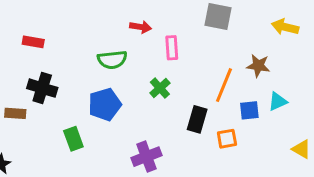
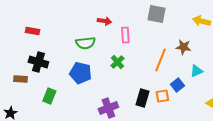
blue pentagon: (105, 104) -> (80, 73), turned 30
blue square: (249, 110) -> (177, 85), moved, turned -32
black rectangle: (197, 119) -> (142, 98), moved
green rectangle: (73, 139) -> (49, 96), moved, turned 42

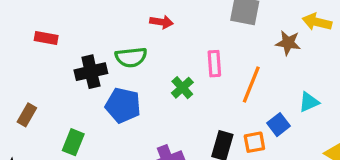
pink rectangle: (125, 35) -> (214, 64), moved
brown star: (183, 47) -> (288, 43), moved
black cross: (38, 62) -> (91, 72), moved, turned -30
brown rectangle: (20, 79) -> (27, 115), turned -64

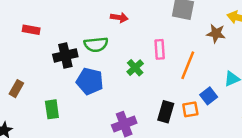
green rectangle: (73, 142) -> (52, 109), turned -30

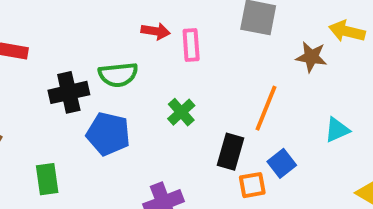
pink rectangle: (160, 49) -> (191, 45), moved
blue square: (209, 96) -> (282, 163), moved
orange square: (190, 109) -> (252, 185), moved
black rectangle: (166, 112) -> (231, 152), moved

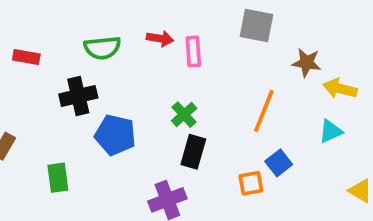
yellow arrow: (347, 31) -> (340, 89), moved
green semicircle: (118, 75) -> (102, 48), moved
black rectangle: (231, 152) -> (193, 152), moved

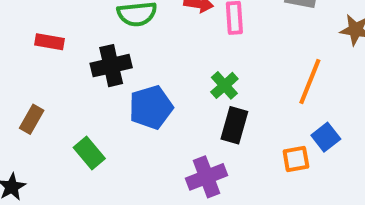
red rectangle: (26, 57) -> (50, 42), moved
blue pentagon: (115, 135) -> (151, 107), turned -30
green rectangle: (58, 178) -> (89, 153), turned -32

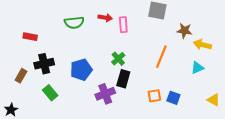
black cross: (111, 66) -> (44, 64), moved
blue square: (326, 137) -> (173, 98), moved, turned -32
purple cross: (207, 177) -> (105, 94), moved

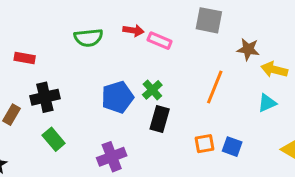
pink rectangle: (123, 25) -> (160, 41), turned -63
blue pentagon: (81, 70) -> (117, 97), moved
purple cross: (105, 94) -> (112, 157), moved

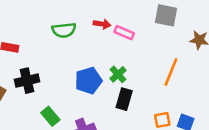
green rectangle: (54, 139) -> (50, 116), moved

